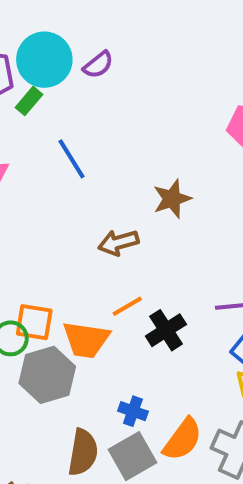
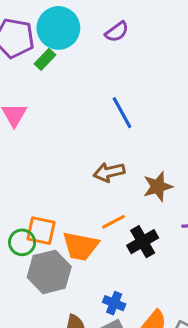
purple semicircle: (98, 65) -> (117, 32), moved
blue line: (71, 159) -> (122, 113), moved
brown star: (172, 199) -> (158, 187), moved

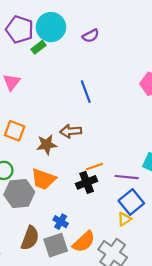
brown star: (158, 187) -> (47, 145), moved
orange line: (114, 222) -> (95, 166), moved
orange square: (41, 231) -> (15, 131), moved

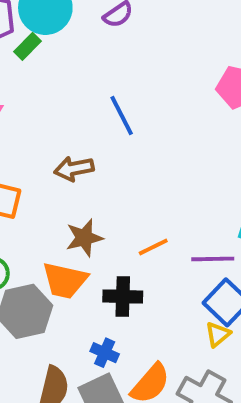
brown arrow: (71, 131) -> (74, 169), moved
brown star: (47, 145) -> (84, 238), moved
black cross: (87, 182) -> (123, 297), moved, turned 30

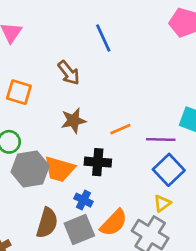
brown arrow: (74, 169) -> (69, 73), turned -120
orange trapezoid: (65, 280) -> (59, 169), moved
yellow triangle: (218, 334) -> (162, 203), moved

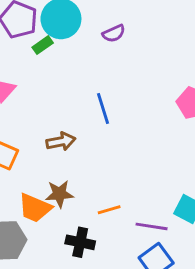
brown arrow: (69, 73) -> (61, 141), turned -70
orange trapezoid: (59, 169) -> (35, 208), moved

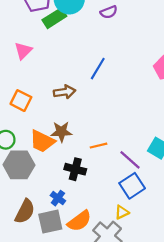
green rectangle: (43, 45) -> (54, 18), size x1.5
blue line: (103, 108) -> (98, 69), turned 45
purple line: (152, 226) -> (130, 160), turned 30

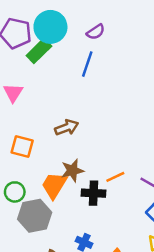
blue line: (98, 69) -> (87, 64), moved
orange trapezoid: (42, 141) -> (54, 185), turned 108
black cross: (75, 169) -> (94, 193), moved

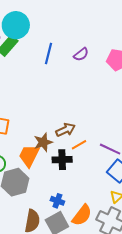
purple semicircle: (96, 32) -> (81, 54), moved
brown arrow: (67, 127) -> (66, 130), moved

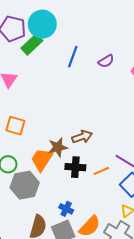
orange line: (79, 145) -> (101, 171), moved

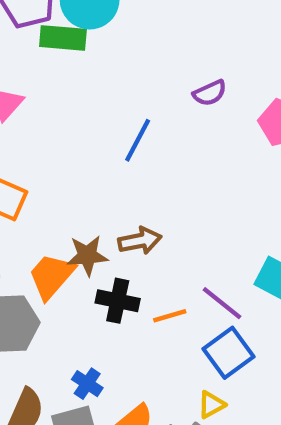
green rectangle: (32, 44) -> (63, 38), turned 40
blue line: (73, 57) -> (138, 140), moved

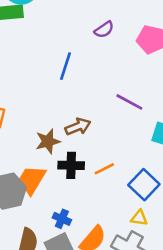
orange trapezoid: (51, 276) -> (32, 180), moved
purple line: (222, 303) -> (129, 102), moved
yellow triangle: (211, 405) -> (139, 218), turned 48

